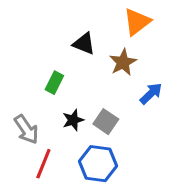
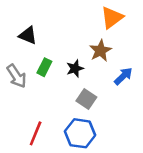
black triangle: (84, 44) -> (28, 35), moved
black star: (73, 120) -> (75, 68), moved
gray arrow: (26, 129) -> (16, 76), moved

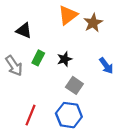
orange triangle: (112, 18) -> (68, 15), moved
brown star: (100, 51) -> (93, 23), moved
blue arrow: (123, 76) -> (106, 66), turned 98

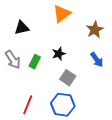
brown star: (93, 23) -> (95, 30), moved
black triangle: (24, 31) -> (22, 28), turned -35
green rectangle: (38, 58) -> (35, 62), moved

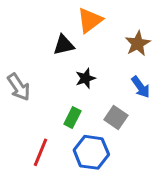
black triangle: (22, 28) -> (64, 45), moved
green rectangle: (35, 62) -> (72, 117), moved
gray square: (68, 78) -> (116, 117), moved

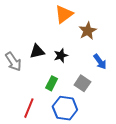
brown star: (138, 44) -> (88, 31), moved
black triangle: (64, 45) -> (37, 51), moved

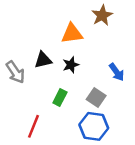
orange triangle: (64, 14) -> (72, 34), moved, turned 30
brown star: (88, 31) -> (102, 15), moved
blue hexagon: (65, 108) -> (94, 126), moved

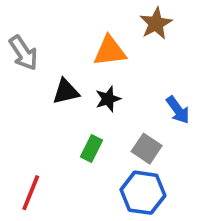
gray arrow: (15, 72) -> (23, 53), moved
red line: (33, 126) -> (31, 193), moved

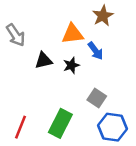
blue arrow: (178, 110) -> (96, 51), moved
green rectangle: (91, 149) -> (60, 123), moved, size x1.6
blue hexagon: (143, 193) -> (112, 127), moved

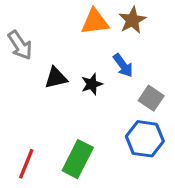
orange triangle: (73, 34) -> (95, 22), moved
gray square: (97, 98) -> (151, 98), moved
blue hexagon: (112, 127) -> (145, 139), moved

